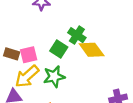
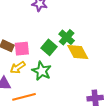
yellow arrow: (27, 76) -> (18, 67), size x0.7
green star: (54, 76) -> (42, 71), turned 30

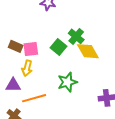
yellow arrow: (18, 67) -> (27, 68), turned -42
green star: (42, 71) -> (67, 82), moved, turned 30

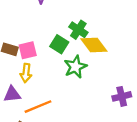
green star: (67, 82) -> (75, 67), moved

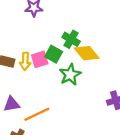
pink square: (28, 50) -> (40, 59), moved
yellow arrow: (26, 73) -> (25, 61), moved

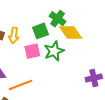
green square: (54, 54) -> (40, 31), turned 35
pink square: (40, 59) -> (32, 51), moved

